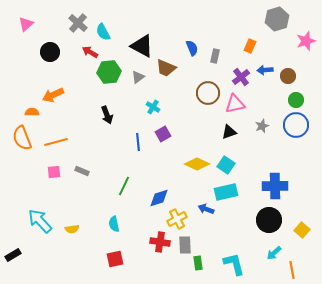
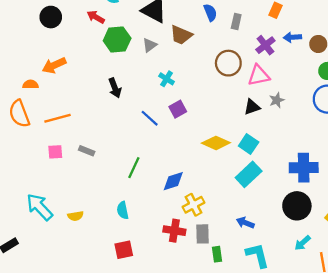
gray star: (262, 126) -> (277, 100), moved
blue line: (138, 142) -> (150, 118), turned -42
cyan rectangle: (226, 192) -> (249, 174), turned -30
blue arrow: (206, 209) -> (245, 223), moved

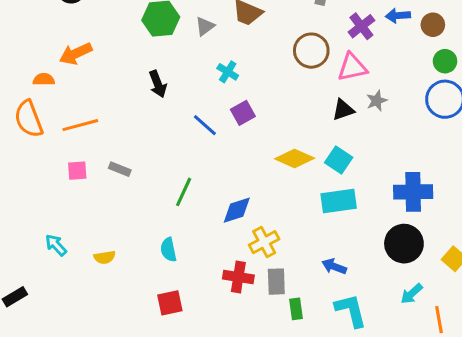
cyan rectangle: (249, 174) -> (339, 201), turned 35
cyan arrow: (40, 207) -> (56, 245), size x0.6

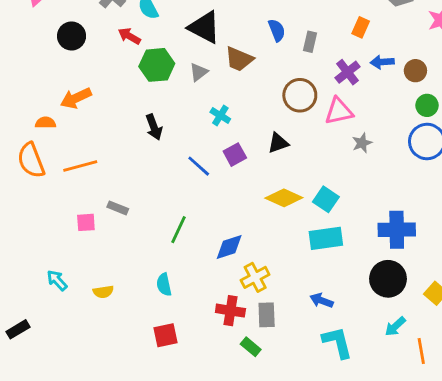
black triangle: (343, 110) -> (278, 143), moved
pink square: (77, 171) -> (86, 222), moved
green rectangle: (296, 309) -> (251, 347), moved, turned -42

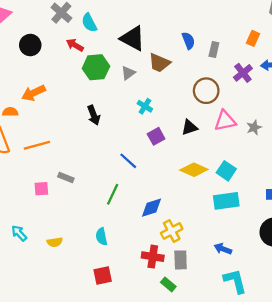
pink triangle: (339, 111) -> (225, 121), moved
blue line: (199, 166) -> (128, 161), moved

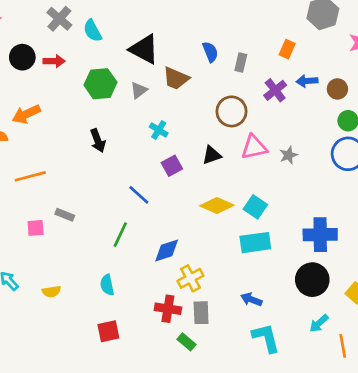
red arrow: (75, 45) -> (54, 61), moved, turned 150

